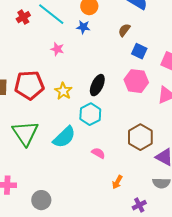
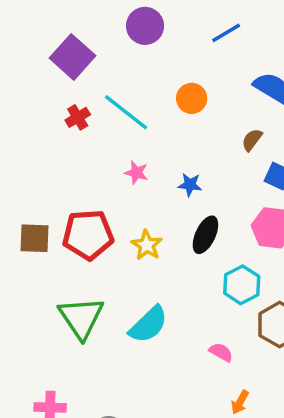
blue star: (83, 27) -> (190, 185), moved
cyan hexagon: (90, 114) -> (242, 285), moved
pink semicircle: (98, 153) -> (221, 352), moved

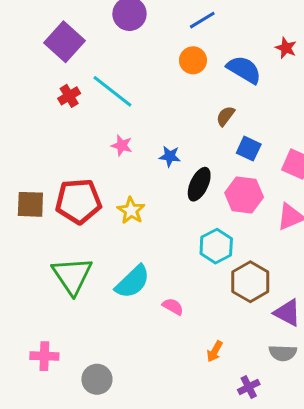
orange circle: (192, 98) -> (193, 60), moved
black ellipse: (205, 235) -> (199, 184), moved
pink semicircle: (221, 352) -> (173, 307), moved

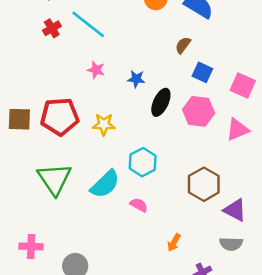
yellow star: (131, 211) -> (104, 124), turned -30
cyan hexagon: (216, 246) -> (143, 162), moved

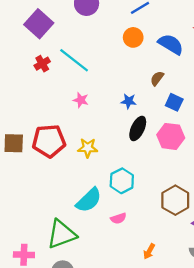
blue star: (136, 79) -> (129, 101), moved
green triangle: (54, 179) -> (61, 234), moved, turned 44
pink semicircle: (139, 205) -> (118, 218), turned 133

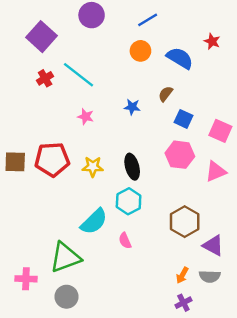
blue star: (129, 101) -> (132, 107), moved
black ellipse: (138, 128) -> (132, 167), moved, turned -40
pink semicircle: (118, 218) -> (125, 241), turned 84
orange arrow: (149, 251) -> (182, 275), moved

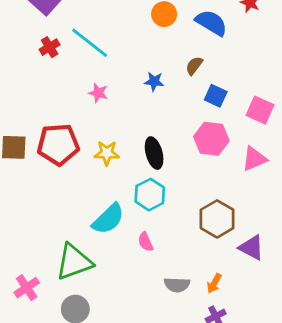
gray semicircle: (210, 276) -> (177, 285), moved
pink cross: (26, 279) -> (27, 288), turned -36

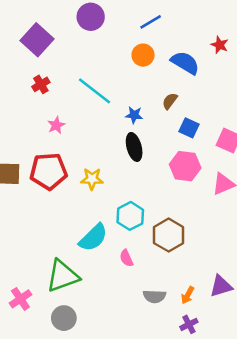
cyan line: (90, 43) -> (94, 91), moved
pink star: (98, 93) -> (56, 125), moved, turned 30
black ellipse: (154, 153) -> (134, 147), moved
brown hexagon: (217, 219) -> (169, 235), moved
purple triangle: (251, 248) -> (221, 286), moved, turned -45

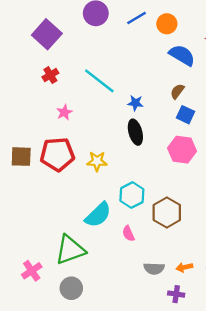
blue line: (151, 22) -> (137, 18), moved
orange circle: (143, 55) -> (167, 24), moved
brown semicircle: (170, 101) -> (177, 91), moved
orange arrow: (188, 295) -> (184, 267), turned 49
purple cross: (189, 324) -> (176, 294), moved, turned 35

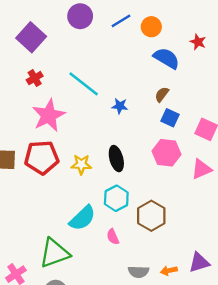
pink star: (64, 112) -> (49, 115), size x2.0
black ellipse: (135, 132) -> (116, 159), moved

